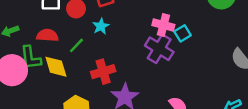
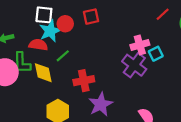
pink cross: (163, 25) -> (140, 45), turned -36
cyan star: (101, 26) -> (50, 31), moved, size x1.5

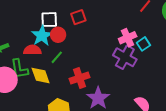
white square: (44, 15) -> (49, 20), moved
red circle: (65, 24) -> (58, 35), moved

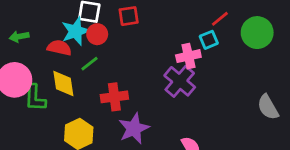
cyan square: (144, 44) -> (209, 40), moved
green L-shape: (19, 69) -> (35, 98), moved

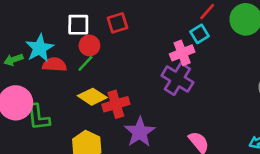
cyan star: (76, 31) -> (40, 48), moved
green line: (89, 64) -> (85, 63), moved
yellow diamond: (63, 84) -> (92, 97), moved, turned -40

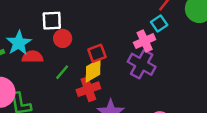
red square: (117, 23) -> (97, 53), moved
green line: (85, 63) -> (62, 72), moved
yellow diamond: (92, 97) -> (93, 71), moved, turned -60

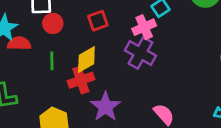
red square: (97, 53) -> (98, 21), moved
green line: (62, 72) -> (52, 61), turned -42

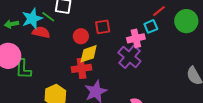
red circle: (53, 23) -> (81, 36), moved
green line: (52, 61) -> (48, 17), moved, turned -64

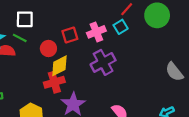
green line: (48, 17) -> (20, 38), moved
pink cross: (136, 38) -> (96, 32), moved
purple cross: (129, 57) -> (103, 62), turned 30

